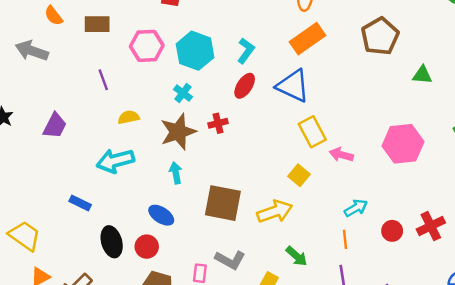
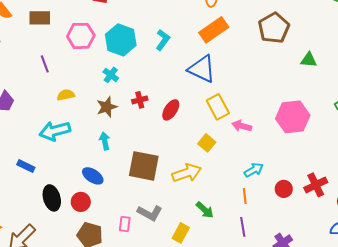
red ellipse: (245, 86) -> (171, 110), moved
brown star: (178, 132) -> (107, 107), size x0.7

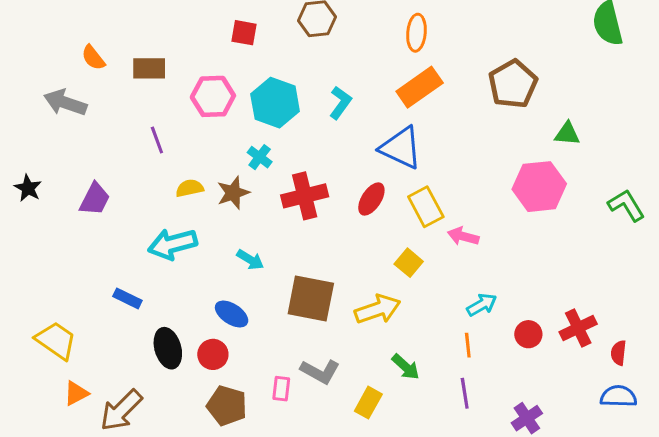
red cross: (140, 100) -> (305, 196), size x1.8
brown star: (107, 107) -> (233, 193), moved
red ellipse: (171, 110) -> (371, 199), moved
pink hexagon: (293, 117) -> (539, 187), moved
cyan arrow: (105, 141) -> (250, 260), turned 132

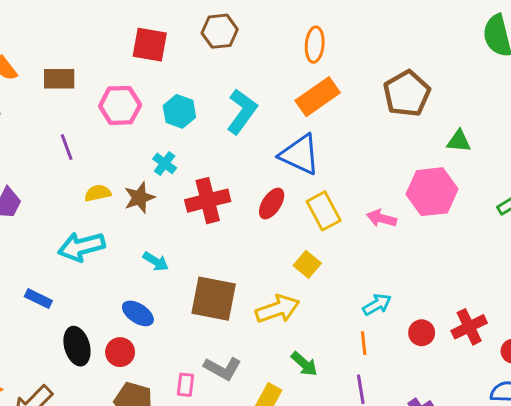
red square: (244, 33) -> (150, 45), size x1.4
cyan hexagon: (275, 103) -> (179, 111), size x0.7
cyan L-shape: (340, 103) -> (242, 111), size x1.4
pink arrow: (463, 236) -> (382, 218), moved

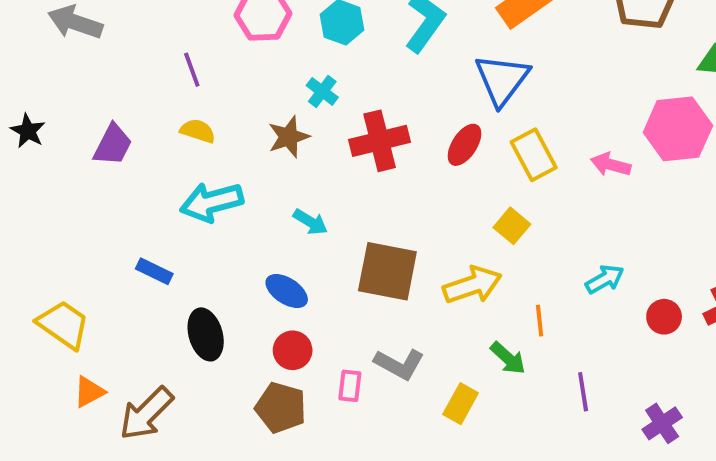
blue triangle: (300, 154) -> (502, 80), turned 42
yellow semicircle: (98, 193) -> (198, 131), moved, turned 30
orange line: (364, 343) -> (540, 321), moved
red circle: (120, 352) -> (293, 350), moved

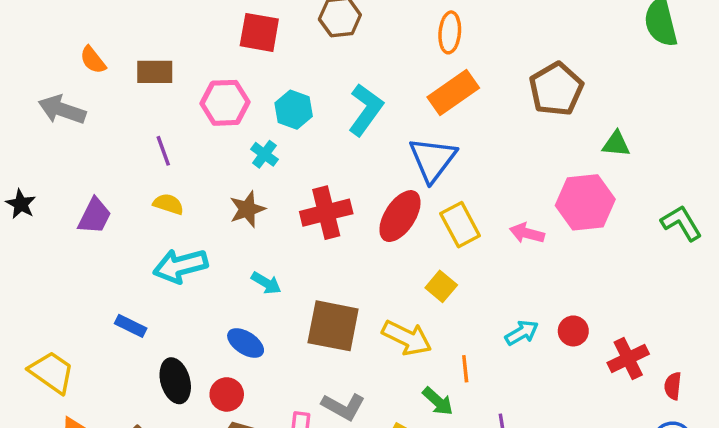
cyan cross: (322, 91) -> (264, 154), moved
red ellipse: (464, 145) -> (400, 216), size x1.4
yellow arrow: (472, 285) -> (407, 338), turned 45
red circle: (664, 317) -> (573, 331), moved
red circle: (293, 350) -> (227, 394), moved

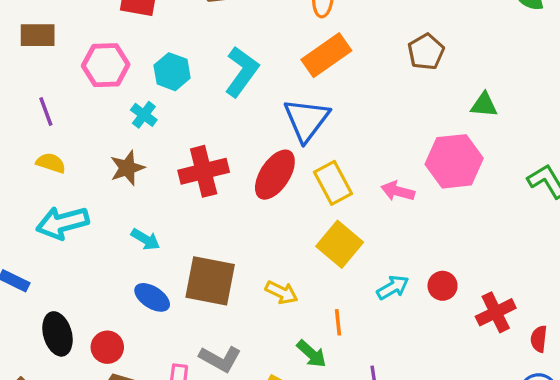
brown pentagon: (556, 89) -> (426, 52), size x0.7
yellow square: (441, 286) -> (340, 244), moved, size x1.5
yellow arrow: (407, 338) -> (282, 292), size x0.7
blue ellipse: (246, 343) -> (152, 297), moved

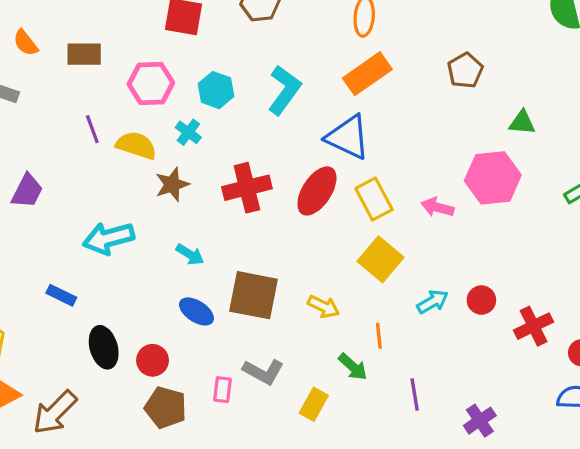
blue triangle: (306, 120) -> (348, 137), turned -42
yellow semicircle: (51, 163) -> (136, 145), moved, size x1.4

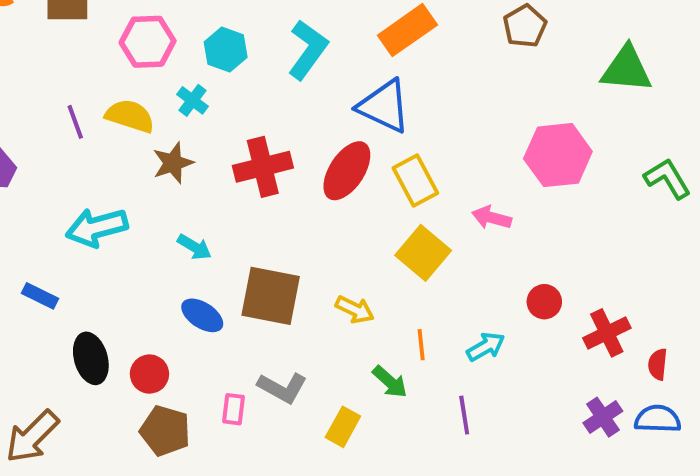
green triangle: (522, 123) -> (626, 69), moved, size x1.6
purple line: (92, 129) -> (75, 122), moved
pink arrow: (437, 207) -> (492, 218), moved
cyan arrow: (433, 302) -> (486, 347), moved
purple cross: (480, 421) -> (603, 417), moved

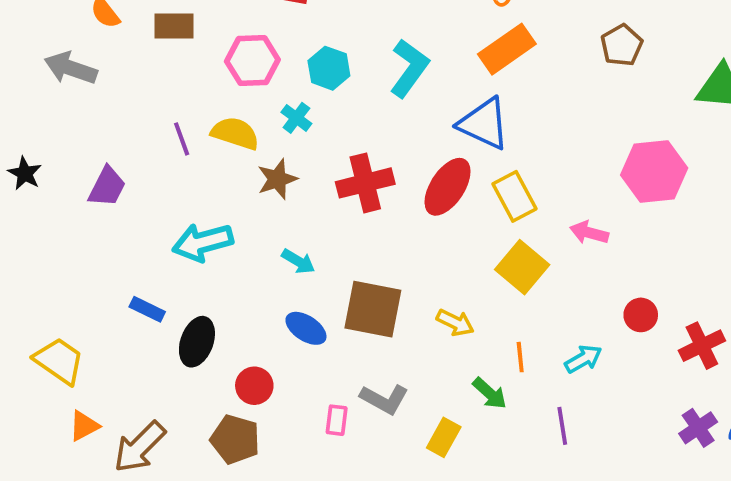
black ellipse: (91, 358) -> (197, 342), moved, turned 36
brown pentagon: (165, 431) -> (235, 439), moved

